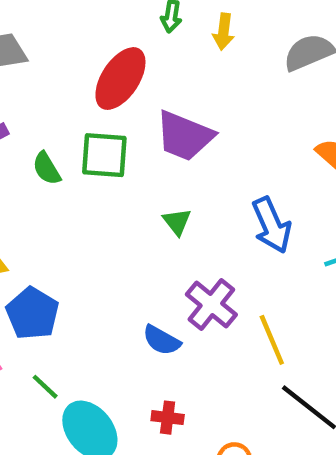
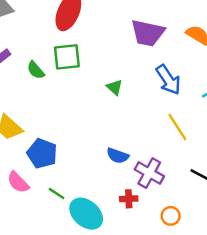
purple trapezoid: (184, 136) -> (148, 33), moved
purple cross: (211, 305) -> (149, 173), moved
yellow line: (272, 340) -> (177, 127), moved

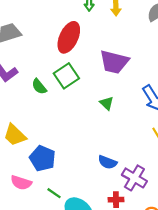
purple trapezoid: (148, 33) -> (114, 62), moved
green square: (67, 57) -> (66, 76), turned -30
pink semicircle: (18, 182) -> (21, 183), turned -30

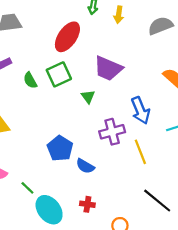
green triangle: (107, 103) -> (88, 97), moved
blue pentagon: (43, 158) -> (60, 148), moved
purple cross: (134, 178) -> (112, 132), moved, turned 35

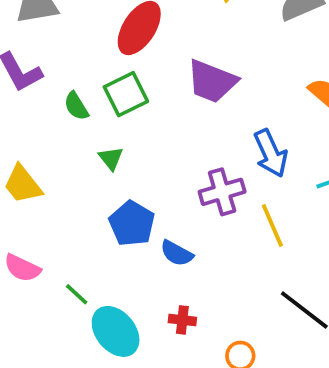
green triangle: (88, 97) -> (111, 158), moved

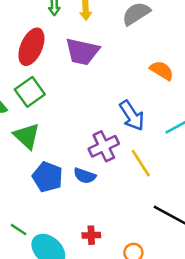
purple trapezoid: (212, 81) -> (82, 52), moved
green triangle: (111, 158) -> (27, 136), size x1.6
blue semicircle: (177, 253) -> (85, 176), moved

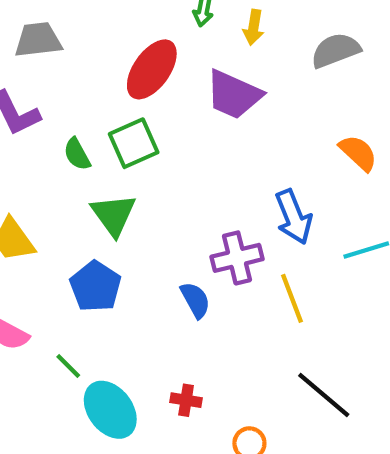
blue semicircle: (85, 176) -> (195, 300), turned -150
blue pentagon: (48, 177) -> (95, 286), moved

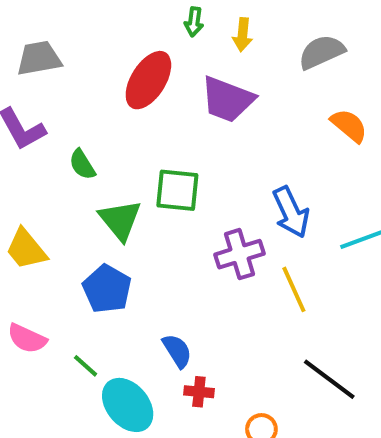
green square: (134, 143) -> (177, 190), moved, turned 33
orange semicircle: (358, 153) -> (349, 126), moved
blue semicircle: (195, 300) -> (177, 351), moved

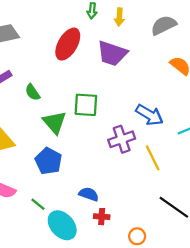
blue arrow: (291, 212) -> (149, 115), turned -32
blue semicircle: (177, 351) -> (89, 194), turned -36

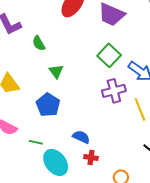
green square: (86, 105) -> (109, 55), moved, turned 35
green triangle: (55, 122) -> (56, 71), size x0.7
green line: (38, 204) -> (36, 142), turned -32

